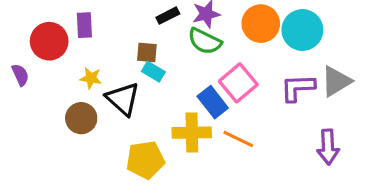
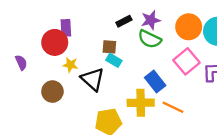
red circle: (49, 41) -> (55, 42), moved
pink square: (238, 83) -> (186, 61), moved
brown circle: (81, 118) -> (52, 92), moved

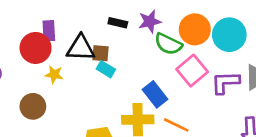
black rectangle: (124, 21) -> (118, 23), turned 40
green semicircle: (150, 39) -> (168, 44), moved
black triangle: (93, 79) -> (81, 48), moved, turned -40

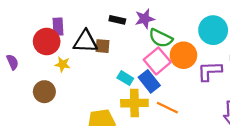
orange circle: (195, 29) -> (183, 55), moved
cyan rectangle: (106, 69) -> (125, 78), moved
pink square: (192, 71) -> (157, 61), moved

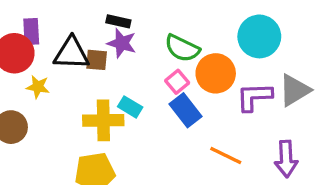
purple star: (145, 19) -> (122, 43), moved, turned 30
pink square: (157, 61) -> (177, 82), size x0.6
blue rectangle: (149, 81) -> (185, 110), moved
yellow cross: (134, 103) -> (103, 120), moved
orange line: (167, 108) -> (226, 156), moved

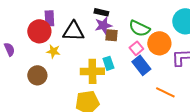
purple star: (122, 43) -> (103, 25), turned -30
brown square: (97, 60) -> (111, 35), moved
cyan rectangle: (130, 107) -> (108, 63), turned 40

